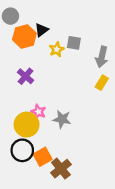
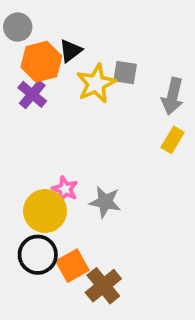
yellow star: (57, 49) -> (96, 83), size x1.5
purple cross: (25, 76) -> (32, 94), moved

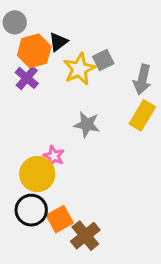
gray square: (125, 73) -> (103, 60), turned -35
yellow rectangle: (173, 140) -> (142, 115), size x1.4
gray star: (105, 202) -> (87, 124), moved

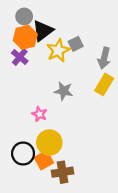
gray circle: (15, 22) -> (24, 16), moved
black triangle: (58, 42) -> (43, 31), size x1.5
yellow circle: (37, 174) -> (49, 143), moved
brown cross: (85, 236) -> (62, 172), turned 30

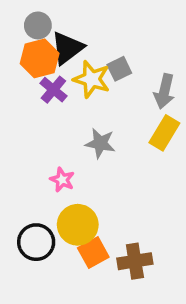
yellow star: (58, 50) -> (92, 79), turned -30
purple cross: (20, 57) -> (53, 90), moved
orange square: (44, 160) -> (93, 252), moved
brown cross: (62, 172) -> (135, 261), moved

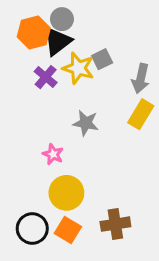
gray circle: (38, 25) -> (62, 19), moved
orange hexagon: (40, 58) -> (34, 32), moved
black circle: (36, 242) -> (32, 228), moved
orange square: (93, 252) -> (68, 230), moved, turned -30

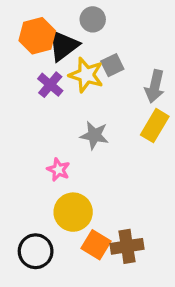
gray circle: (62, 19) -> (93, 19), moved
orange square: (68, 230) -> (96, 245), moved

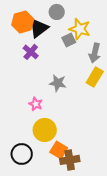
yellow star: (86, 75) -> (80, 29), moved
brown cross: (127, 246) -> (70, 160), moved

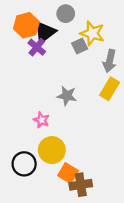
purple cross: (31, 52) -> (37, 47), moved
black circle: (22, 154) -> (24, 164), moved

